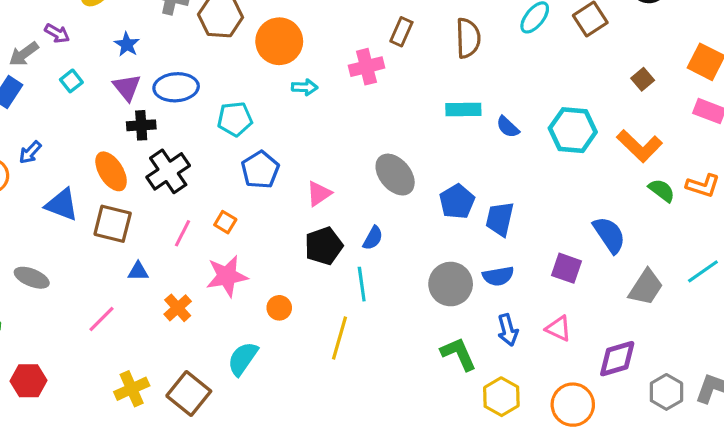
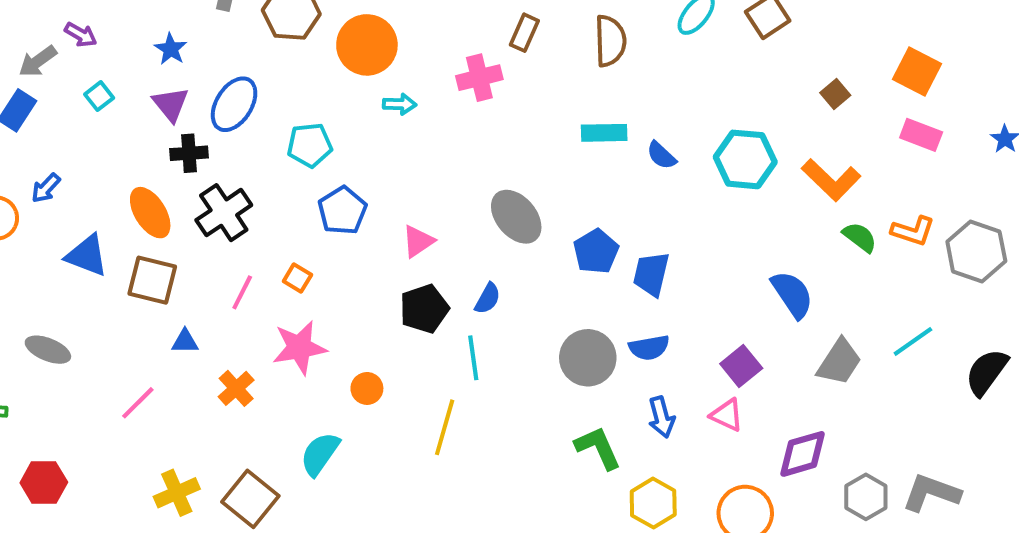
blue ellipse: (176, 87) -> (234, 104), turned -54
purple square: (566, 268) -> (741, 366), moved, turned 32

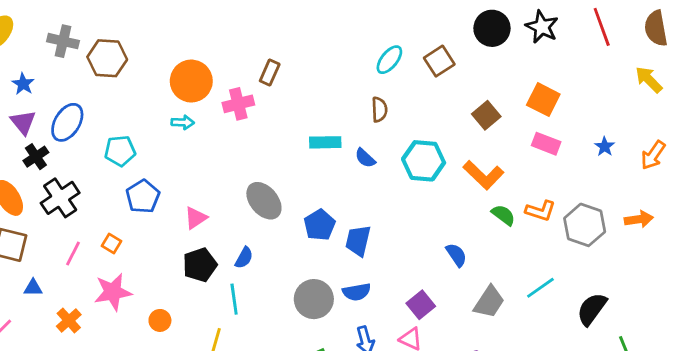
brown semicircle: (610, 41) -> (379, 110), moved, size x0.7
orange circle: (367, 45) -> (191, 81), moved
brown square: (835, 94) -> (486, 115), size x1.4
black cross: (189, 153) -> (36, 157), turned -30
blue semicircle: (792, 294) -> (456, 255), size x0.7

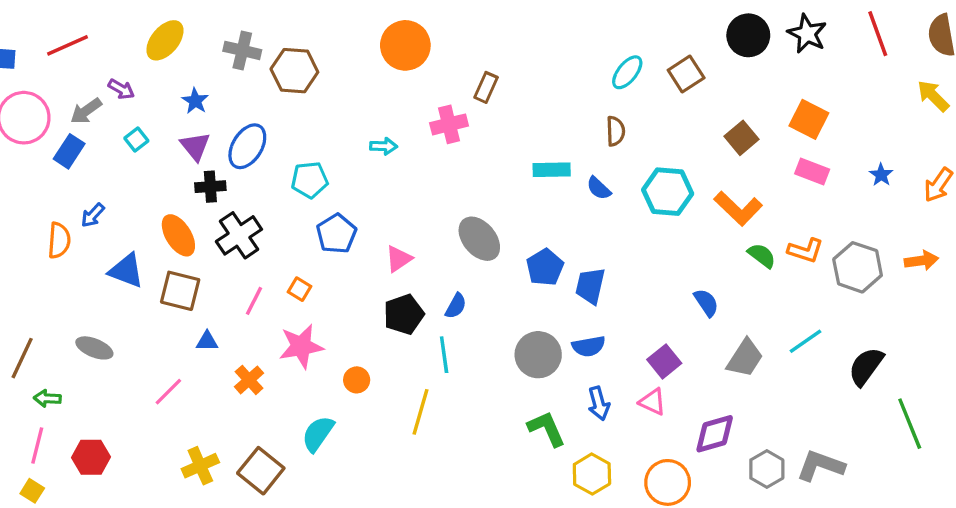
orange circle: (191, 81) -> (405, 45), moved
black cross: (36, 157) -> (210, 187), turned 30

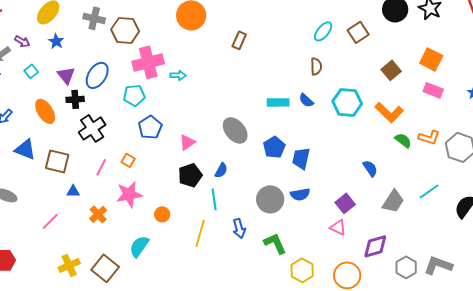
blue star: (195, 101) -> (56, 41), moved
pink cross: (449, 124) -> (148, 62), moved, size x1.4
cyan rectangle: (552, 170) -> (278, 102), moved
orange ellipse: (178, 235) -> (45, 111), moved
blue arrow: (599, 403) -> (239, 228), moved

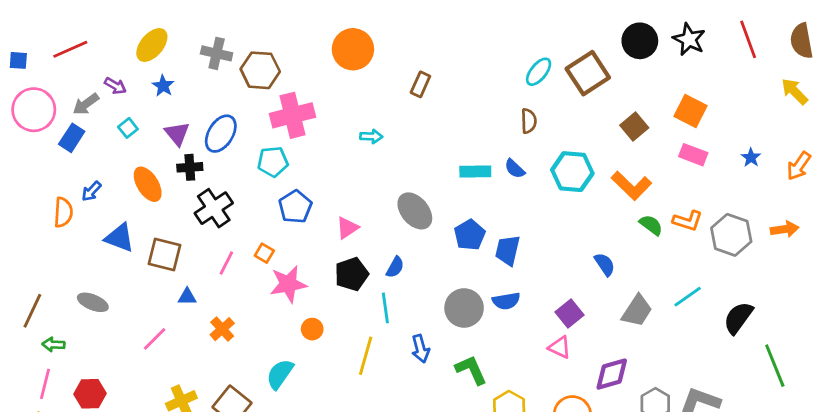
brown square: (358, 32) -> (588, 73), size x1.4
cyan arrow: (178, 75) -> (371, 136), moved
pink star: (129, 194) -> (288, 284), moved

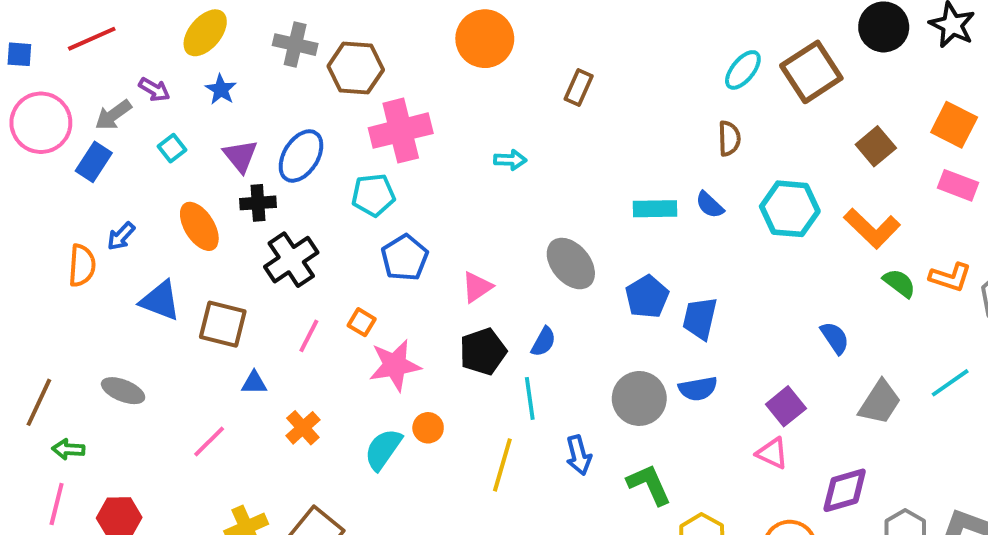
cyan semicircle: (280, 374) -> (383, 449), moved

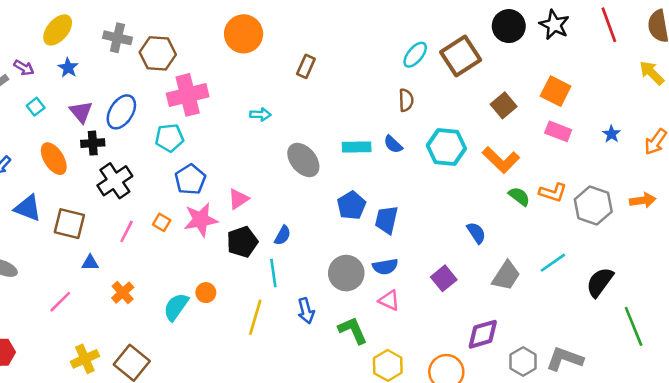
gray ellipse: (571, 264) -> (303, 160), moved
pink star: (395, 365) -> (201, 220), moved
pink triangle: (772, 453) -> (389, 300), moved

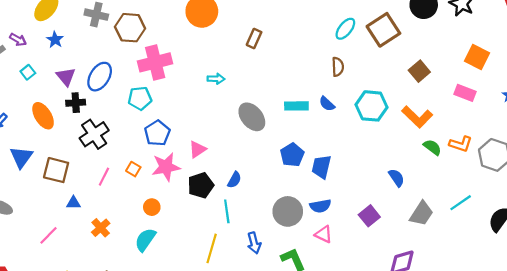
orange square: (556, 91) -> (477, 57), moved
blue triangle: (28, 208) -> (21, 157), turned 45
orange circle: (206, 293) -> (152, 207), moved

